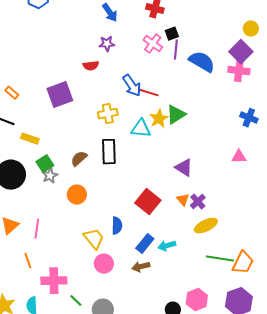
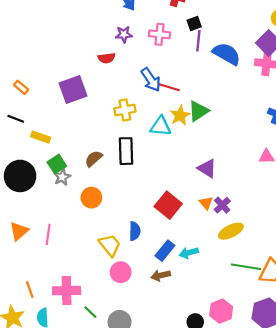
pink cross: (153, 44) -> (160, 34), moved, turned -30
orange line: (28, 261) -> (30, 290), moved

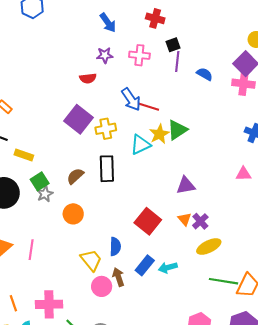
blue semicircle: (227, 54) -> (205, 74), size x0.6
purple square: (73, 89) -> (78, 119), moved, turned -32
cyan triangle: (161, 126) -> (140, 145), turned -30
purple triangle: (207, 168) -> (186, 186), turned -42
brown arrow: (161, 275) -> (118, 277), moved, turned 84

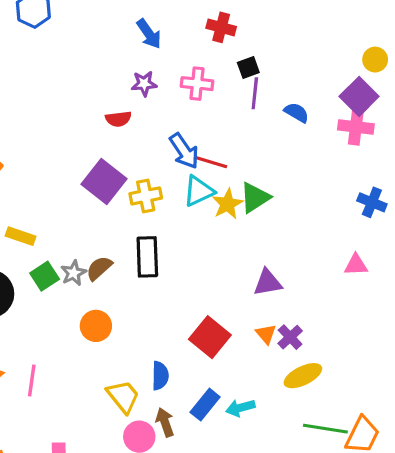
cyan triangle: (140, 145) -> (199, 191), moved
gray star: (45, 194) -> (73, 273), moved

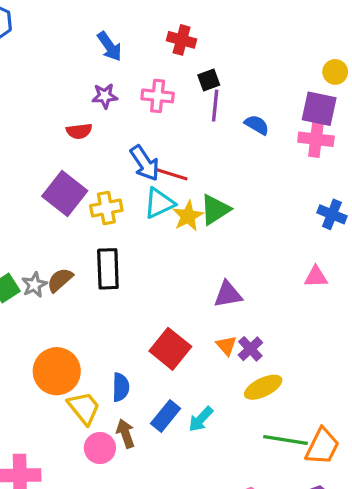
purple square: (359, 96) -> (319, 109), turned -33
orange circle: (96, 326) -> (57, 371), moved, size x1.5
cyan arrow: (240, 408) -> (201, 419), turned -32

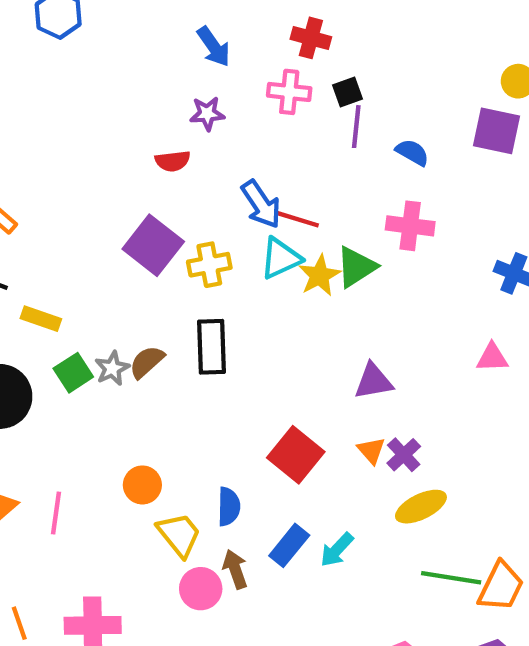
pink cross: (158, 96) -> (289, 92), moved
pink cross: (316, 139) -> (410, 226), moved
orange circle: (57, 371) -> (142, 485), size x0.6

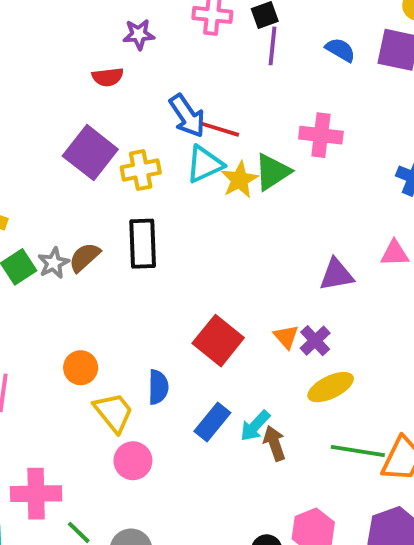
blue semicircle: (412, 152) -> (340, 50), moved
purple triangle: (373, 381) -> (336, 275), moved
brown arrow: (235, 569) -> (274, 443), moved

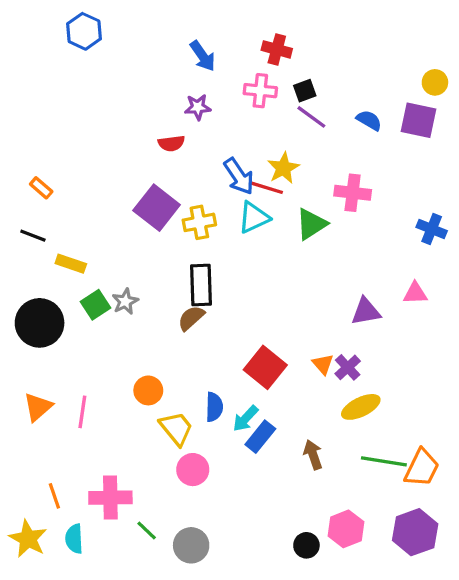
purple line: (272, 46) -> (311, 117), turned -60
yellow star: (240, 180) -> (283, 168), moved
brown semicircle: (84, 257) -> (191, 318), moved
cyan arrow: (255, 426) -> (245, 418), moved

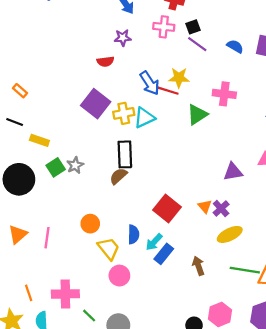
yellow star: (283, 168) -> (179, 78), turned 30
cyan triangle: (254, 217) -> (144, 118), moved

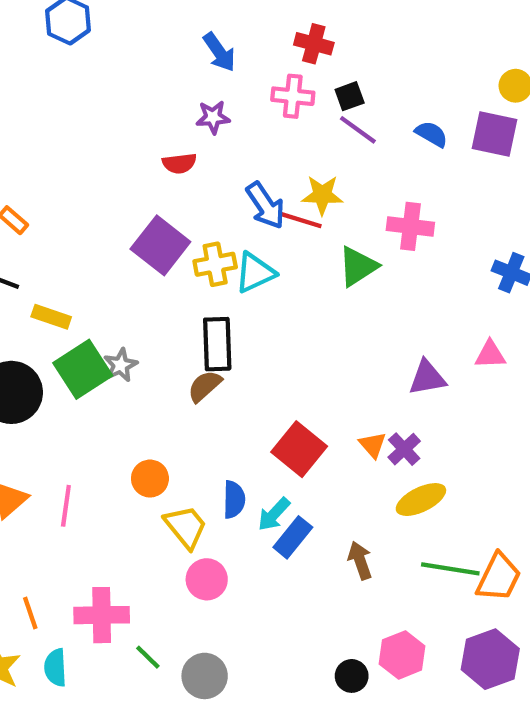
green square: (56, 167) -> (83, 369), size x1.5

